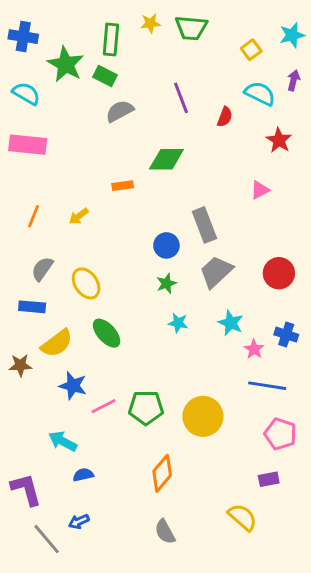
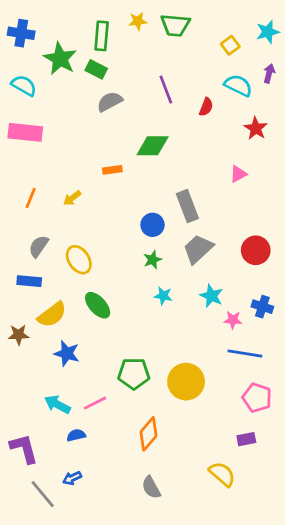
pink star: (254, 349) -> (233, 320), turned -30
pink line: (104, 406) -> (95, 403), moved

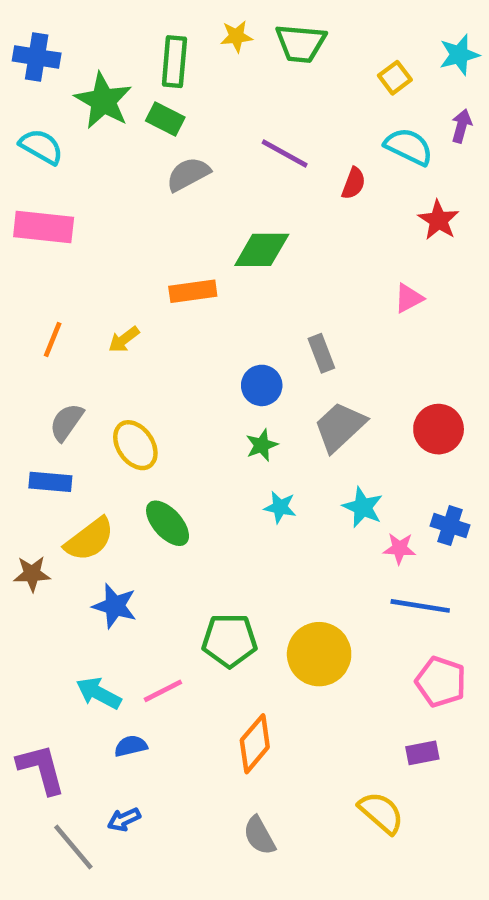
purple line: (166, 89) -> (285, 153), turned -40
orange rectangle: (112, 170) -> (193, 291), size x1.4
gray rectangle: (187, 206) -> (321, 353), size x0.7

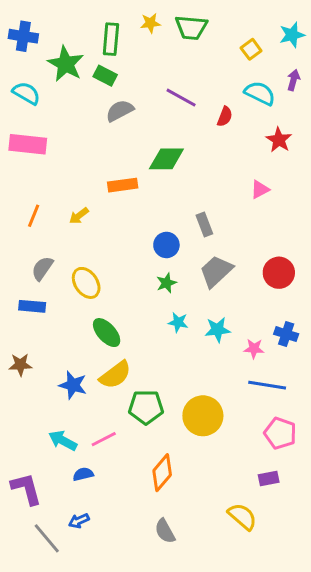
cyan star: (363, 507) -> (218, 330), moved, turned -30
yellow semicircle: (89, 539) -> (115, 375), moved

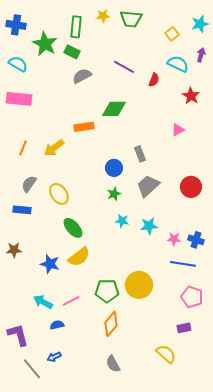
yellow arrow: (79, 216) -> (54, 148), size x1.5
blue cross: (286, 334) -> (196, 240), moved
green pentagon: (146, 407) -> (107, 291), moved

